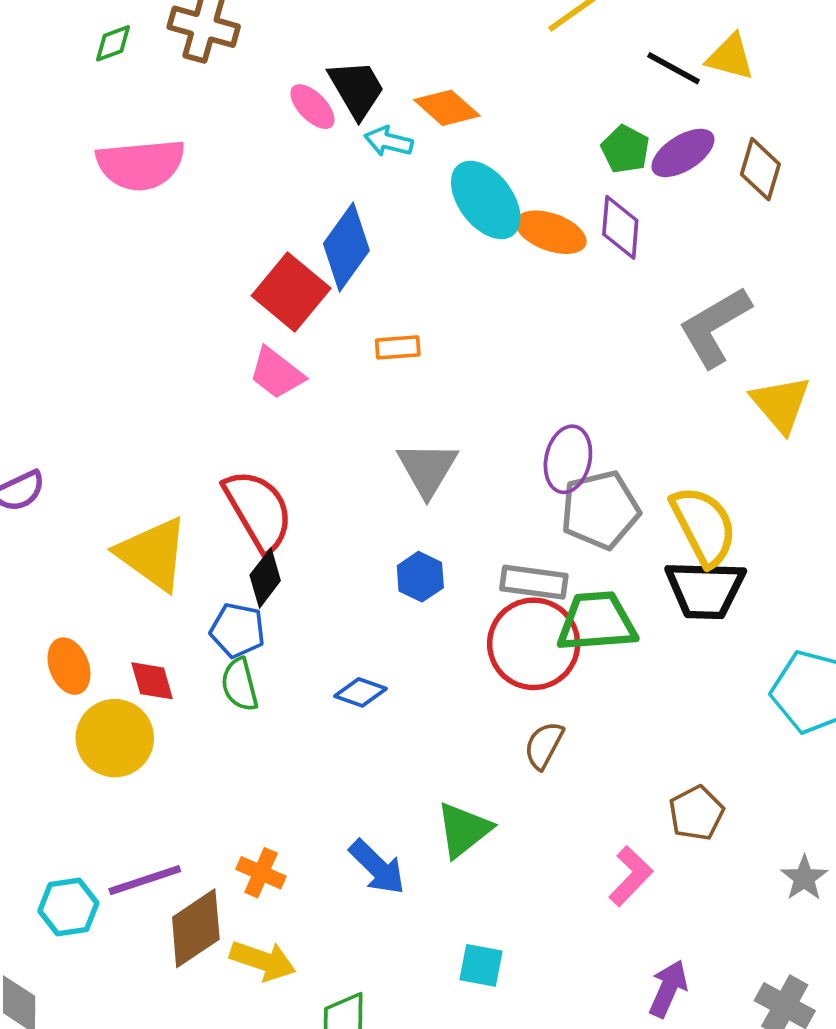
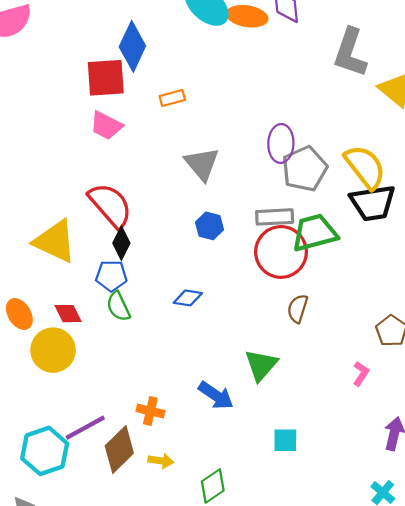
red square: (291, 292) -> (106, 78), turned -33
gray L-shape: (715, 327) -> (350, 53), turned -30
pink L-shape: (631, 876) -> (361, 374), size x0.7
cyan hexagon: (68, 907) -> (45, 451), size x1.4
yellow arrow: (263, 961) -> (161, 461), size x0.7

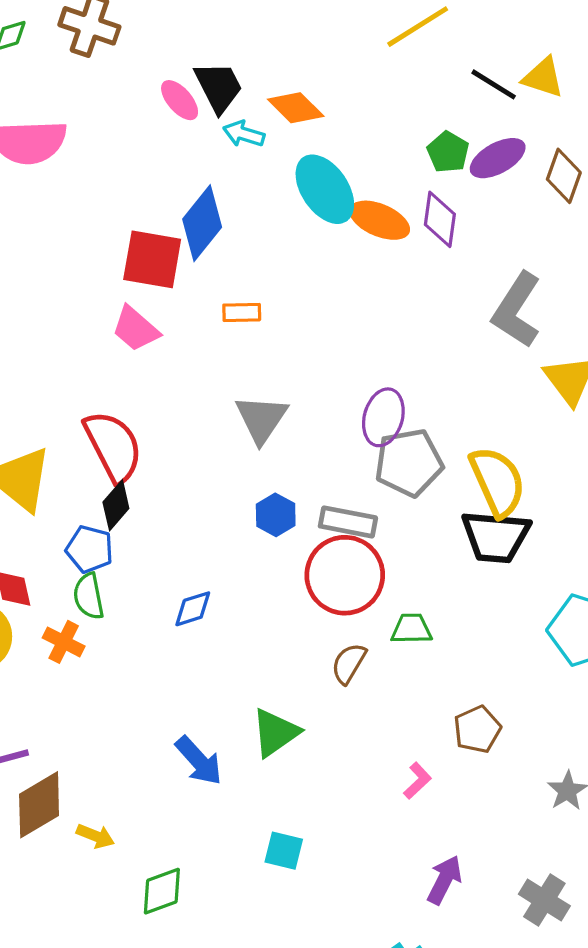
blue hexagon: (209, 226) -> (276, 515), moved
green trapezoid: (314, 233) -> (411, 629), moved, size x0.6
blue diamond: (188, 298) -> (193, 609), turned -40
orange cross: (150, 411) -> (64, 642), moved

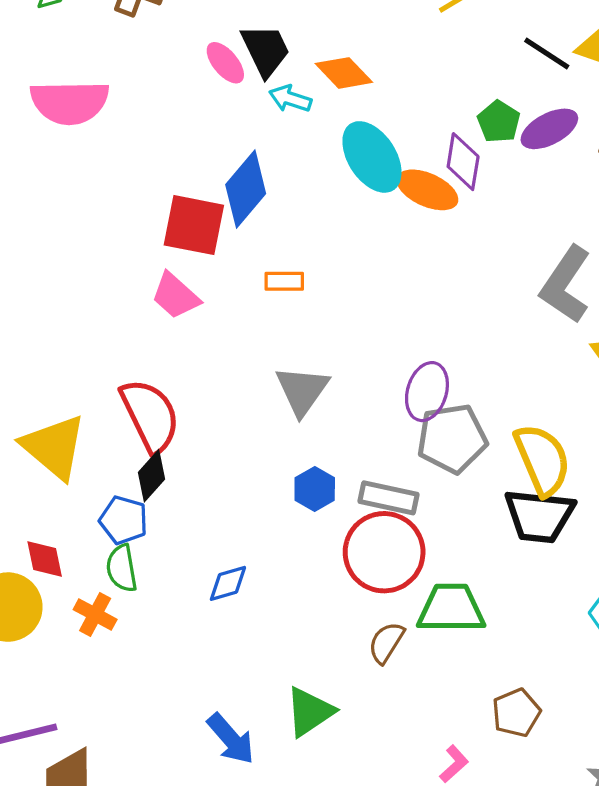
purple diamond: (440, 219) -> (463, 162), moved
green trapezoid: (411, 629) -> (451, 608), size x1.6

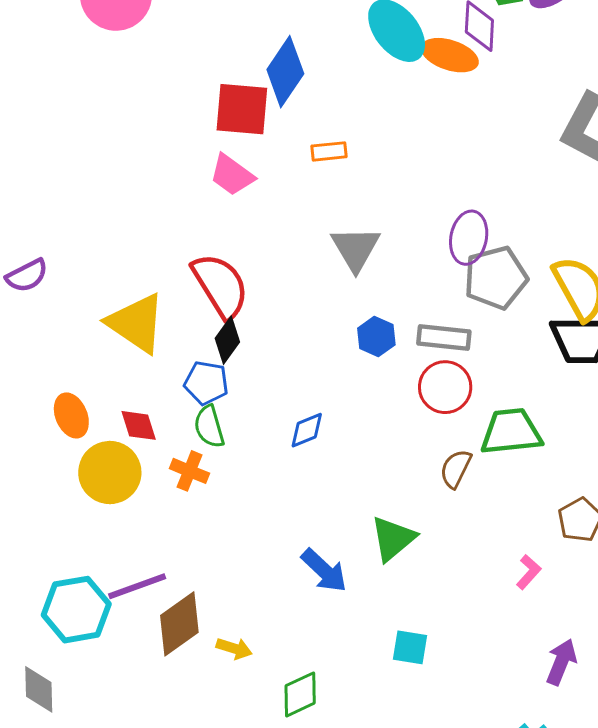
red circle: (384, 552) -> (445, 387), size x0.7

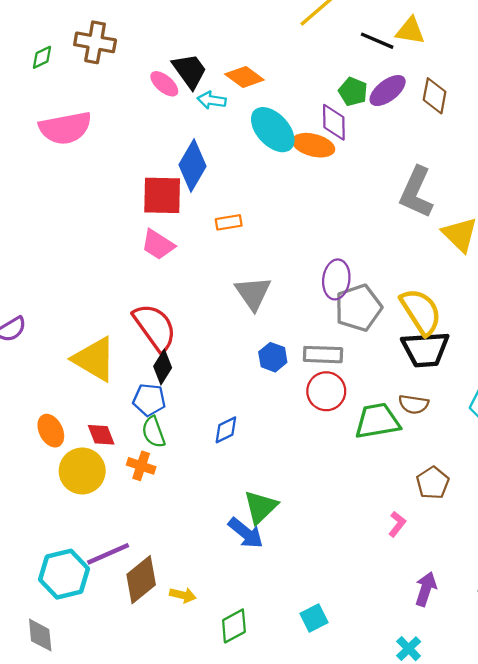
brown semicircle: (456, 469) -> (414, 404), moved, turned -104
green triangle: (393, 539) -> (261, 507), moved
cyan square: (410, 647) -> (314, 618), moved, turned -32

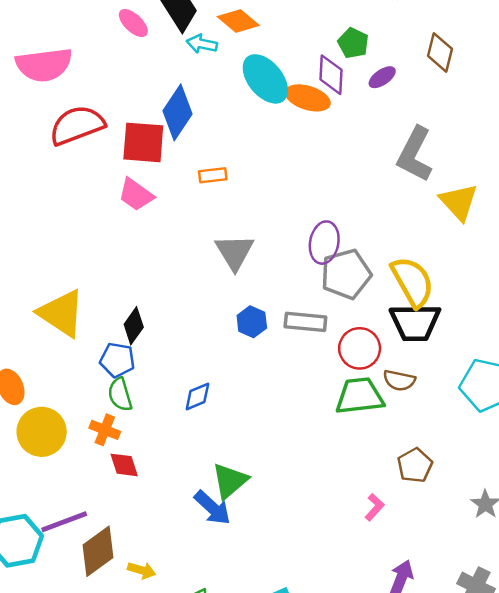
pink ellipse: (164, 84) -> (133, 23), moved
purple ellipse: (388, 91) -> (382, 77), moved, size x0.7
red semicircle: (155, 327) -> (77, 125), moved, turned -78
red circle: (326, 391) -> (360, 348), moved
red diamond: (101, 435) -> (124, 465), moved

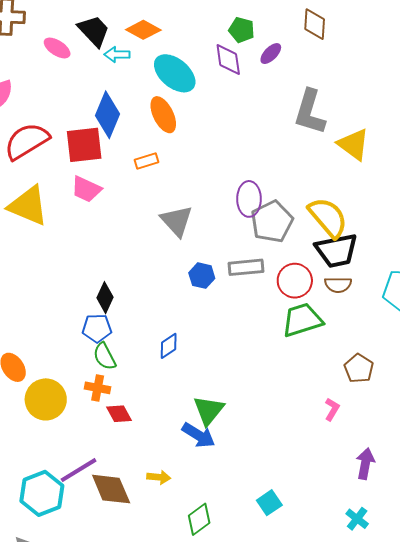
orange ellipse: (308, 98) -> (163, 115), moved, turned 57
yellow triangle: (61, 313) -> (28, 206), moved
brown semicircle: (399, 380) -> (338, 285), moved
brown diamond: (98, 551) -> (111, 489), turned -66
yellow arrow: (142, 570) -> (159, 477), moved

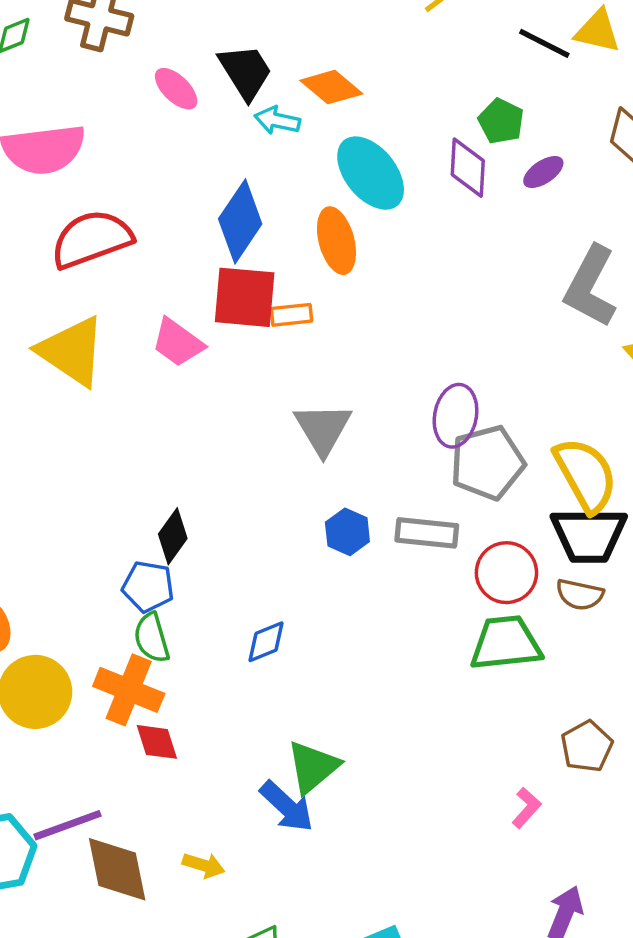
red square: (84, 145) -> (245, 297), moved
orange cross: (98, 388) -> (129, 690), size x1.5

